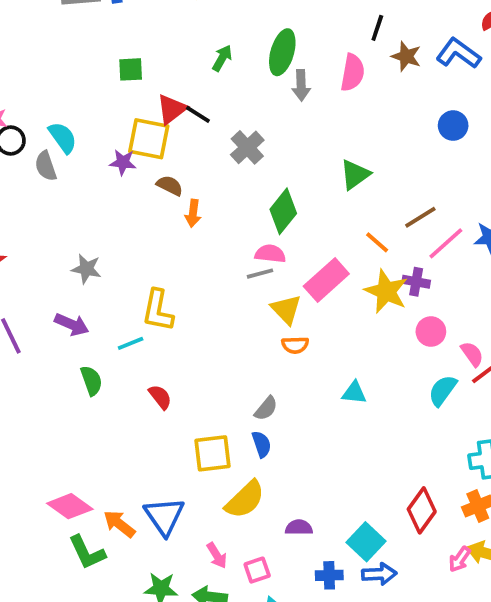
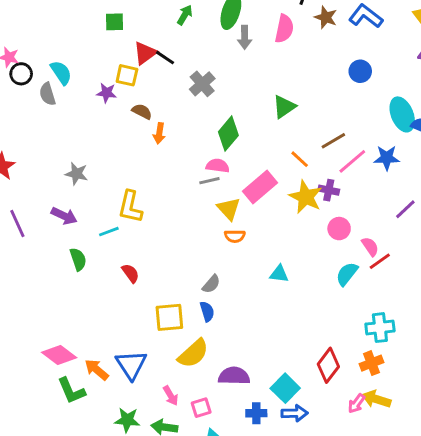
yellow square: (149, 139) -> (127, 75), size x0.7
purple semicircle: (299, 527) -> (234, 376), size x1.5

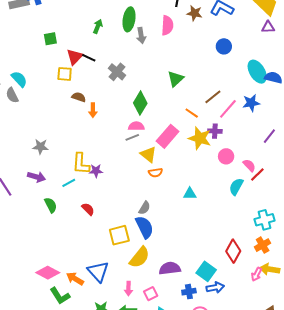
purple star: (107, 93) -> (96, 171), moved
blue semicircle: (207, 311) -> (144, 227), size x1.6
pink arrow: (171, 396) -> (128, 289), turned 40

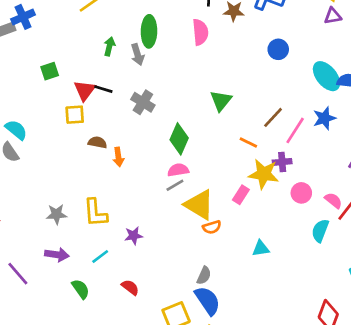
gray arrow: (141, 35) -> (137, 55), moved
pink rectangle: (168, 136) -> (241, 195), moved, size x0.6
yellow triangle: (148, 154) -> (199, 205), size x1.4
yellow L-shape: (81, 164) -> (95, 213), moved

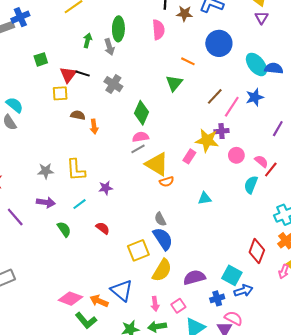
purple triangle: (333, 16) -> (262, 18), turned -48
blue circle: (278, 49) -> (219, 43), size x1.6
orange line: (248, 142) -> (188, 61), moved
gray semicircle: (204, 275) -> (160, 219), turned 128

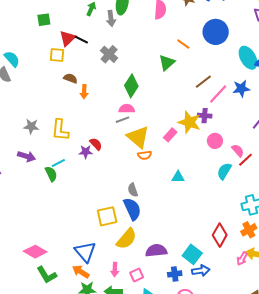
red semicircle: (103, 228) -> (96, 144), moved
green semicircle: (64, 229) -> (51, 174), moved
orange arrow: (99, 301) -> (81, 272), moved

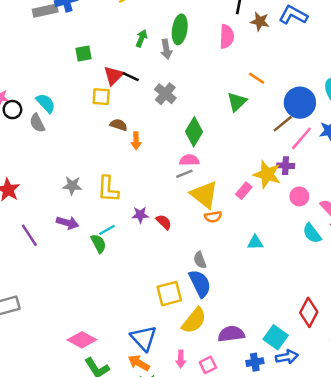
blue circle: (216, 32) -> (300, 103), moved
red semicircle: (96, 144) -> (164, 222), moved
cyan semicircle: (224, 171) -> (312, 233), turned -66

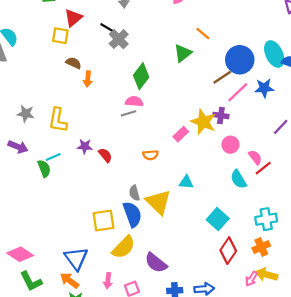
black line: (131, 77) -> (107, 28), moved
yellow triangle: (204, 195) -> (158, 202), moved
purple semicircle: (231, 334) -> (156, 263), turned -140
cyan square: (276, 337) -> (218, 219), moved

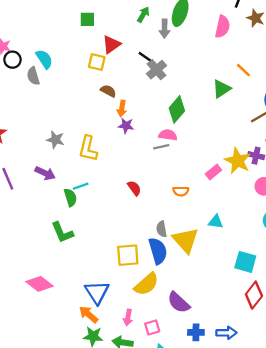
purple star: (85, 146) -> (126, 126), moved
cyan square: (218, 219) -> (245, 262), turned -30
green L-shape: (31, 281) -> (62, 232), moved

